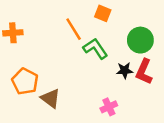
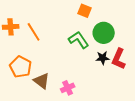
orange line: (74, 29) -> (34, 32), moved
green circle: (140, 40) -> (104, 33), moved
pink cross: (109, 107) -> (68, 88), moved

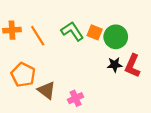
orange square: (85, 11) -> (95, 32), moved
green L-shape: (79, 40) -> (72, 31), moved

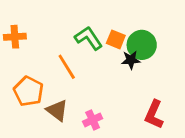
orange line: (38, 36) -> (67, 67), moved
black star: (115, 65) -> (131, 60), moved
red L-shape: (132, 66) -> (154, 114), moved

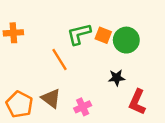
green L-shape: (89, 38) -> (79, 34), turned -70
black star: (131, 60) -> (117, 78), moved
orange pentagon: (28, 91) -> (19, 104), moved

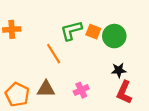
black star: (117, 78) -> (119, 70), moved
brown triangle: (51, 98) -> (46, 89), turned -36
pink cross: (83, 107) -> (81, 90), moved

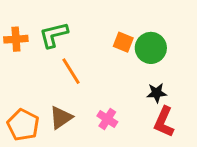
green L-shape: (71, 31) -> (54, 35), moved
brown triangle: (46, 89) -> (61, 118), turned -36
pink cross: (81, 90) -> (107, 119), turned -32

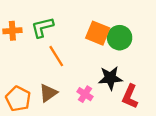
orange square: (123, 42) -> (98, 33), size x1.5
black star: (157, 93) -> (110, 78), moved, size x1.5

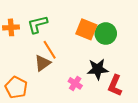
brown triangle: (48, 93) -> (43, 63), moved

